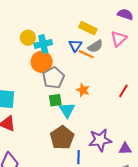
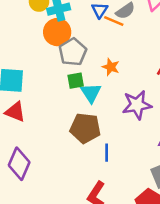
brown pentagon: (62, 138) -> (85, 128), turned -30
purple star: (100, 140) -> (137, 105), moved

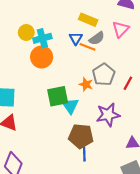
gray pentagon: (73, 52) -> (104, 75), moved
green square: (76, 81) -> (58, 96), size x1.5
brown pentagon: (85, 128) -> (81, 136), moved

